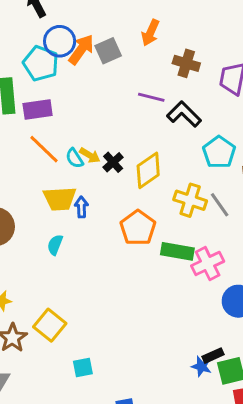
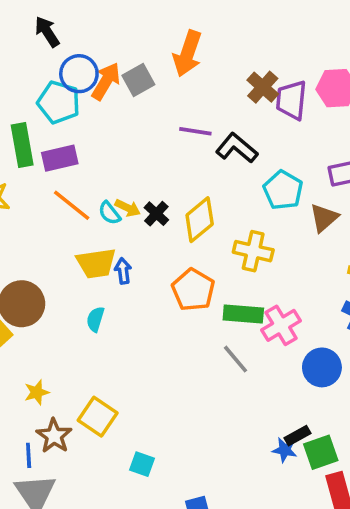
orange arrow: (150, 33) -> (187, 54), size x1.4
brown cross: (186, 63) -> (263, 87), moved, turned 30
gray line: (220, 205) -> (235, 359), moved
cyan square: (83, 368) -> (142, 464), turned 36

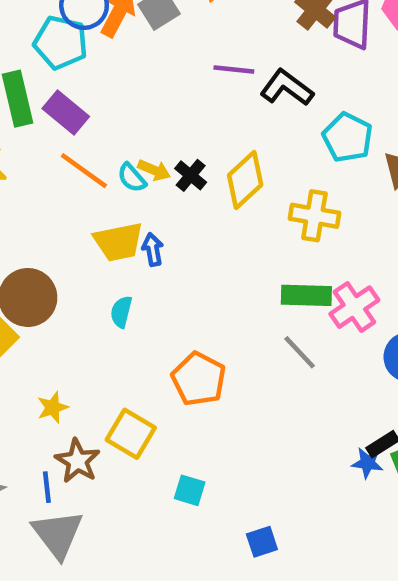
purple rectangle: (60, 158) -> (66, 112), turned 56
orange pentagon: (193, 290) -> (199, 379), moved

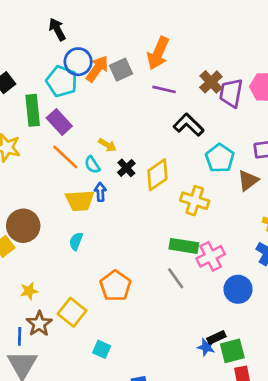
purple line: (234, 69) -> (164, 89), moved
yellow arrow: (154, 170) -> (107, 145), moved
blue arrow: (153, 249) -> (100, 192), moved

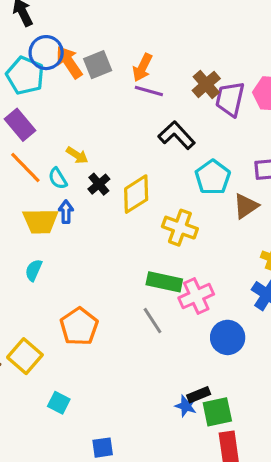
orange arrow: (158, 53) -> (142, 68), moved, size x0.7
orange arrow: (97, 69) -> (69, 62), turned -72

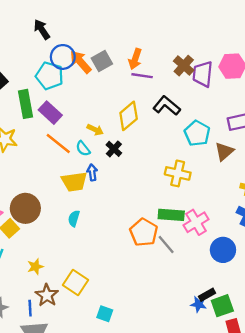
yellow diamond: (136, 194) -> (129, 116), moved
orange pentagon: (79, 327) -> (144, 232), moved

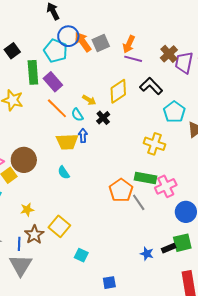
cyan semicircle: (74, 218) -> (64, 173), turned -56
blue star: (199, 304) -> (147, 254), moved
green square: (222, 306) -> (182, 243), moved

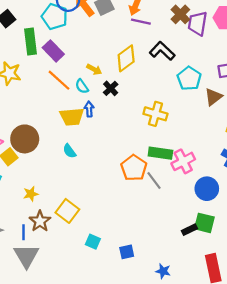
yellow cross: (154, 144) -> (155, 114), moved
green square: (182, 243) -> (204, 223), turned 30
blue star: (147, 254) -> (163, 271), moved
blue square: (109, 283) -> (127, 252), moved

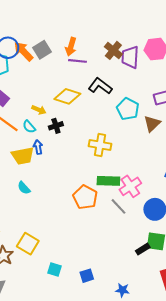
yellow diamond: (126, 58) -> (67, 96), turned 60
black cross: (111, 88) -> (56, 126), turned 32
gray line: (154, 180) -> (119, 206), moved

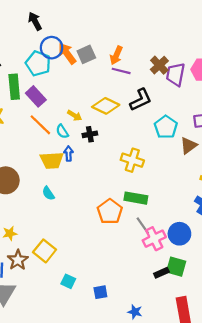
black L-shape: (100, 86) -> (141, 100), turned 110
pink cross: (130, 186) -> (154, 239), moved

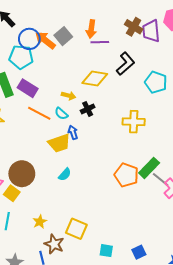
cyan semicircle: (48, 193) -> (65, 174), turned -88
green rectangle: (136, 198) -> (149, 168), moved, turned -40

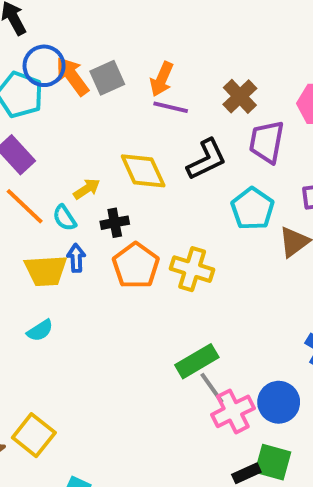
purple trapezoid: (151, 31) -> (267, 142), moved
yellow diamond: (95, 78) -> (143, 171), turned 40
yellow arrow: (69, 96) -> (87, 189), turned -64
orange pentagon: (126, 175) -> (136, 266), moved

